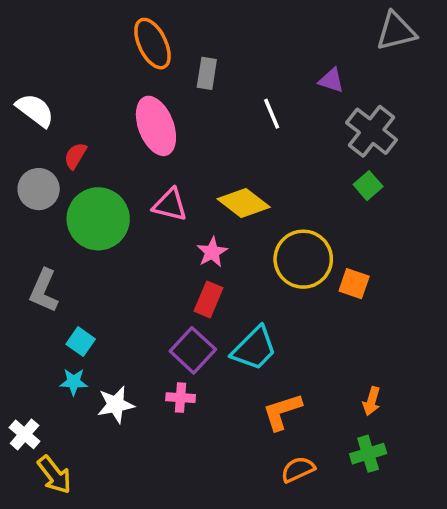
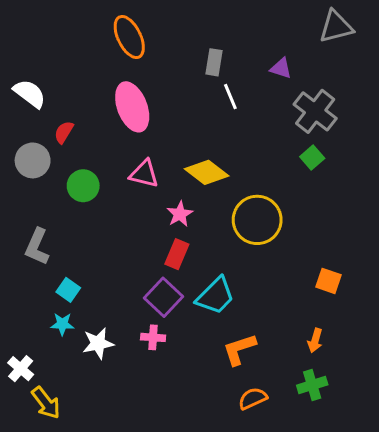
gray rectangle: (207, 73) -> (214, 62), moved
green circle: (98, 219) -> (83, 186), size x0.6
orange square: (354, 284) -> (329, 281), moved

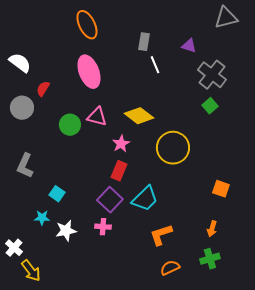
green circle: (83, 186) -> (70, 125), moved
cyan square: (68, 290) -> (57, 194), moved

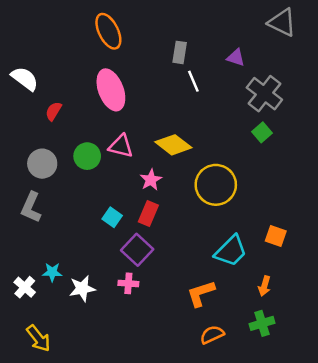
gray triangle: (226, 18) -> (282, 22), turned 40
gray circle: (22, 108) -> (42, 164), moved
cyan square: (57, 194) -> (112, 217), moved
cyan trapezoid: (145, 199) -> (231, 251), moved
white cross: (14, 248) -> (25, 287), moved

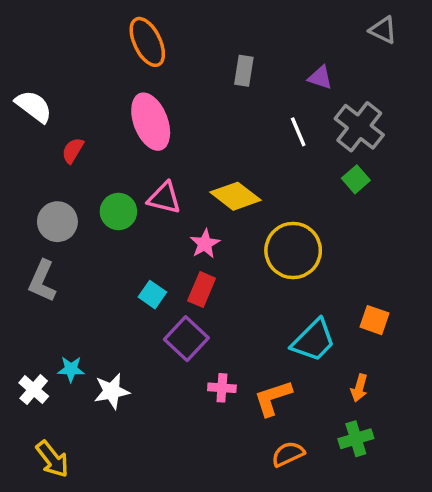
gray triangle: (282, 22) -> (383, 30), size x0.7
white line: (193, 81) -> (298, 132), moved
pink cross: (128, 283) -> (222, 388), moved

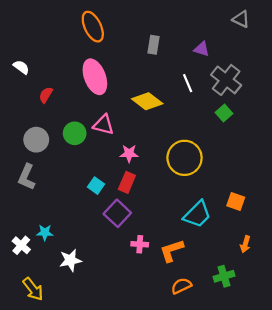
white semicircle: (34, 106) -> (21, 67), size x0.7
yellow diamond: (235, 196) -> (147, 101), moved
pink star: (205, 244) -> (129, 154), turned 30
orange arrow: (359, 388) -> (245, 244), moved
white star: (112, 391) -> (70, 260), moved

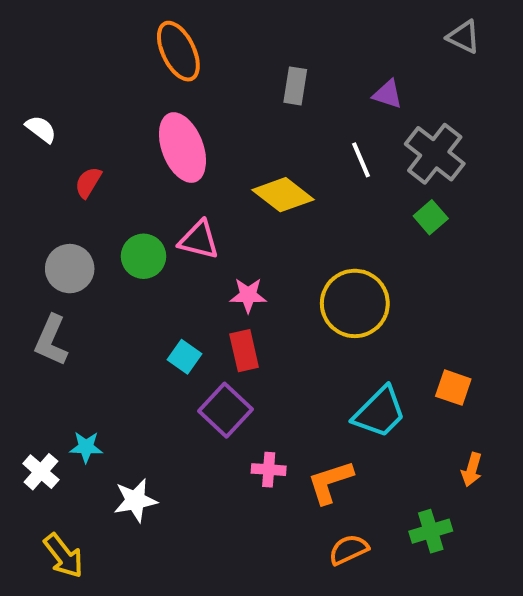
red rectangle: (127, 182) -> (244, 351), turned -36

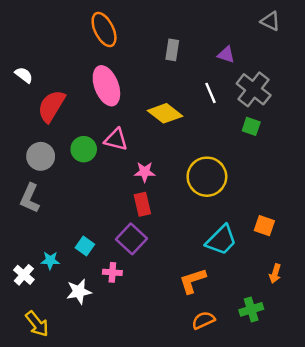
red semicircle: (88, 182) -> (51, 106), size x1.8
green square: (431, 217) -> (251, 126), turned -30
cyan square: (185, 357) -> (85, 246), moved
pink cross: (269, 470) -> (112, 272), moved

